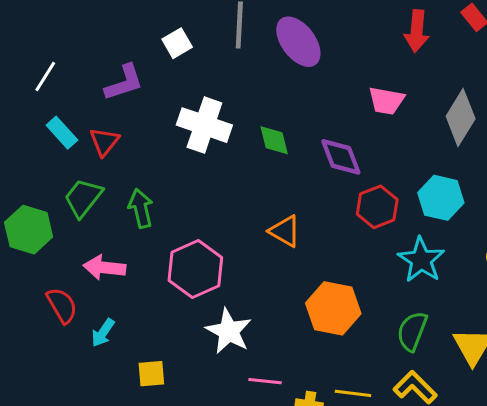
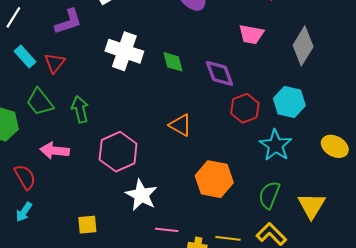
green trapezoid: (83, 198) -> (40, 102), turned -76
cyan arrow: (103, 333) -> (24, 212), moved

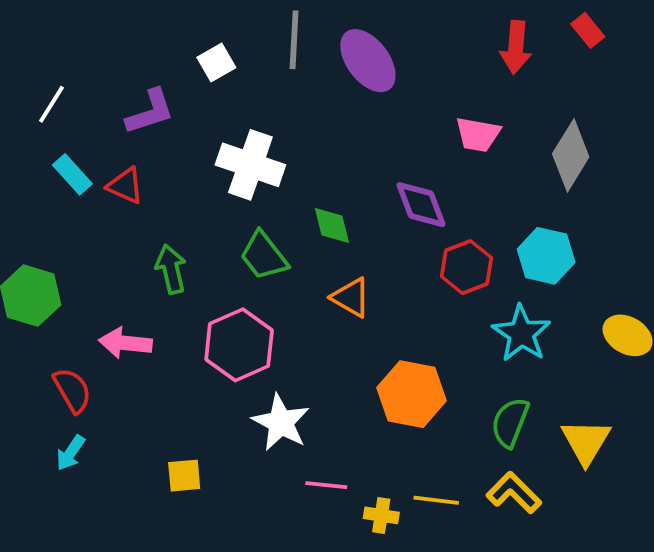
green diamond: (173, 62) -> (332, 225), moved
red triangle: (55, 63) -> (125, 186), turned -45
green trapezoid: (40, 102) -> (264, 256), moved

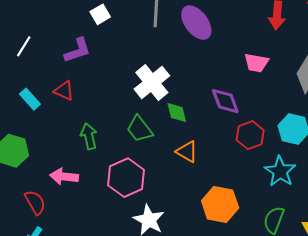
white square: (216, 63) -> (100, 14), moved
white cross: (250, 165) -> (152, 82), moved, turned 32
cyan rectangle: (72, 174) -> (30, 99), moved

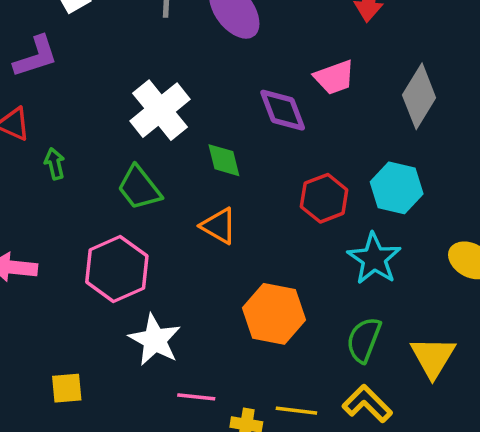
pink trapezoid: (256, 63) -> (334, 77), turned -30
purple diamond: (225, 101) -> (283, 110), moved
green diamond: (177, 112) -> (224, 160), moved
green arrow: (89, 136) -> (55, 164), moved, size x0.7

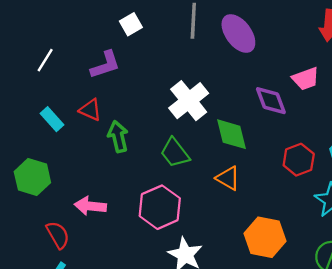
green diamond: (224, 160) -> (232, 134), size x1.4
green arrow: (55, 164) -> (118, 137), size x1.5

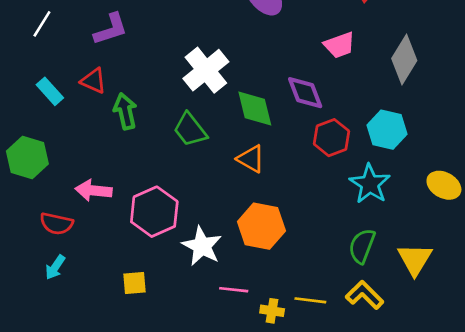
purple diamond: (271, 101) -> (305, 93), moved
pink hexagon: (160, 207) -> (154, 212), moved
red semicircle: (58, 235) -> (56, 224), turned 132
orange hexagon: (265, 237) -> (261, 226), moved

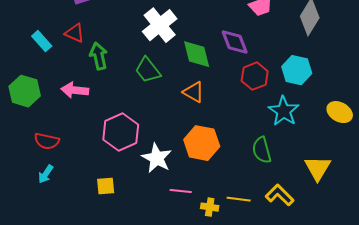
pink arrow: (93, 191) -> (75, 90), moved
green semicircle: (362, 246) -> (262, 150), moved, turned -36

